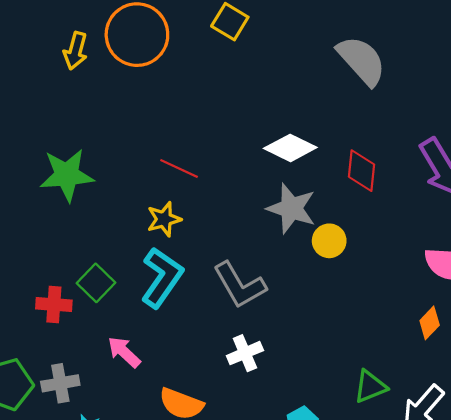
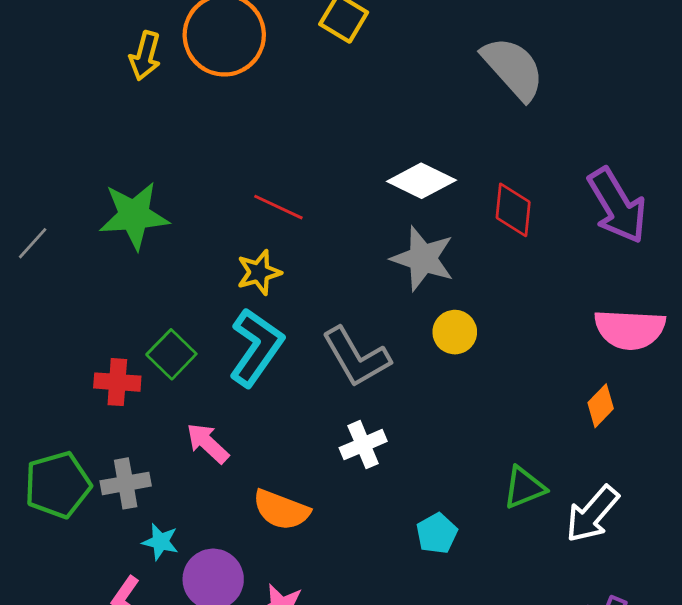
yellow circle: (329, 241) -> (455, 332), moved

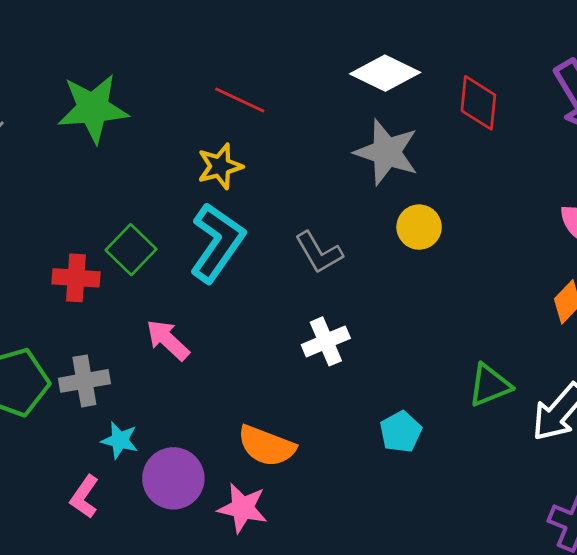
gray L-shape: (356, 357) -> (319, 252), size x0.7
orange semicircle: (281, 510) -> (267, 446), moved

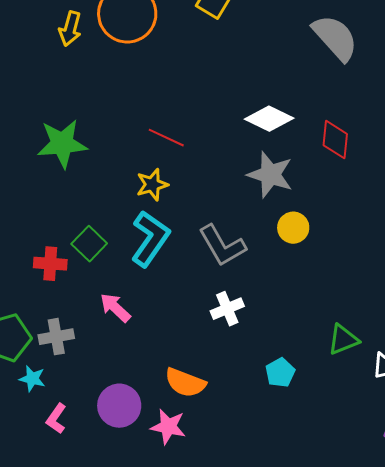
gray L-shape: (319, 252) -> (222, 246), size x1.4
cyan star: (120, 440) -> (32, 379), moved

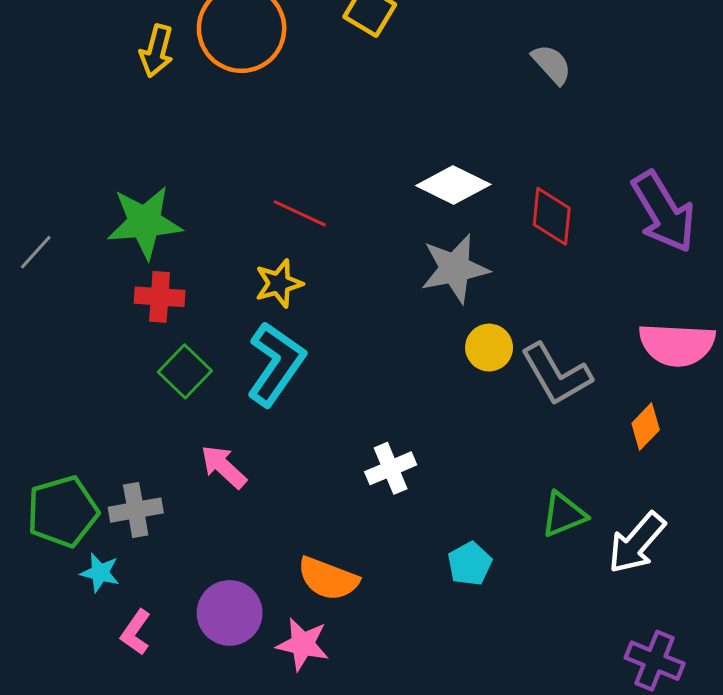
gray semicircle: (335, 38) -> (552, 64), size x0.6
gray star: (270, 175) -> (455, 269), turned -30
gray L-shape: (222, 246) -> (556, 374), moved
red cross: (50, 264) -> (160, 297), moved

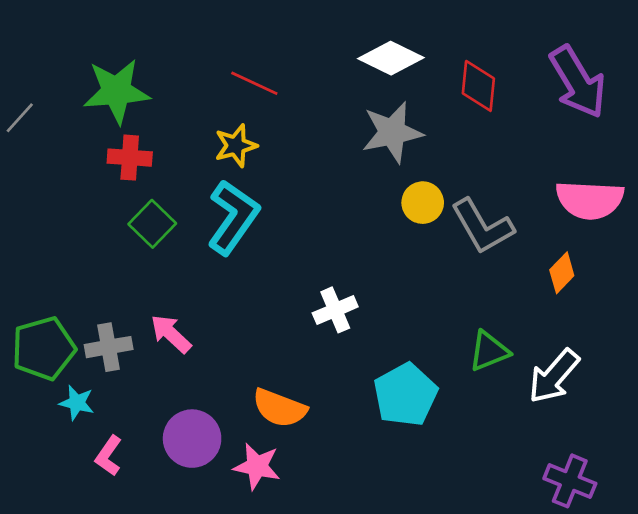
pink arrow: (224, 467) -> (171, 334), moved
cyan pentagon: (470, 564) -> (405, 395), size x1.6

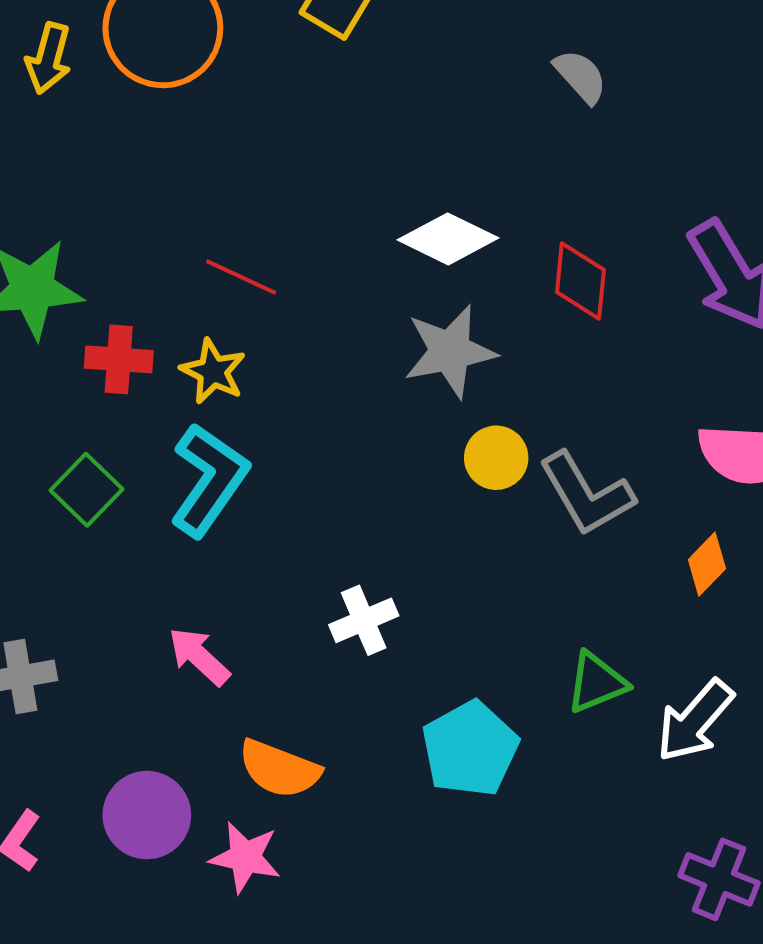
yellow star: (236, 146) -> (213, 371), turned -30
red cross: (130, 158) -> (119, 359), moved
pink arrow: (171, 334) -> (199, 656), moved

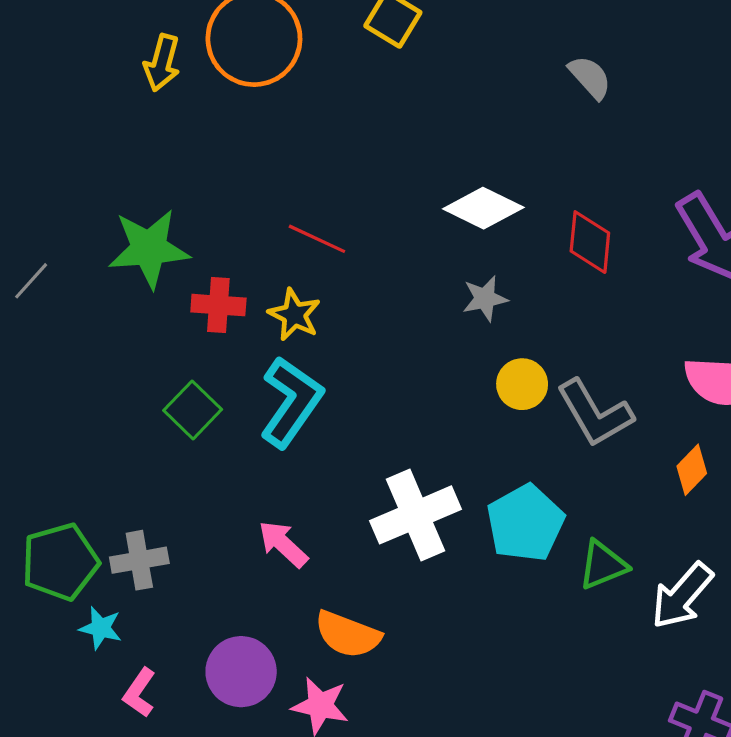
gray star: (450, 351) -> (485, 299), size x0.6
white cross: (364, 620) -> (415, 515), size x1.6
cyan pentagon: (470, 749) -> (525, 523), moved

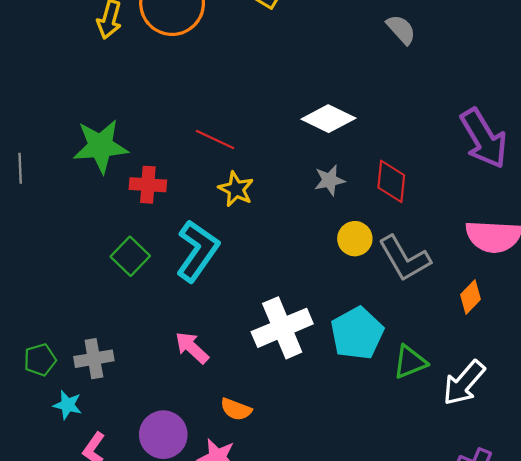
red diamond: (590, 242) -> (391, 181), moved
gray line: (31, 281) -> (20, 168), turned -44
yellow star: (294, 315) -> (236, 189), moved
green pentagon: (60, 562) -> (40, 360), size x0.6
orange semicircle: (348, 634) -> (236, 409), size x0.7

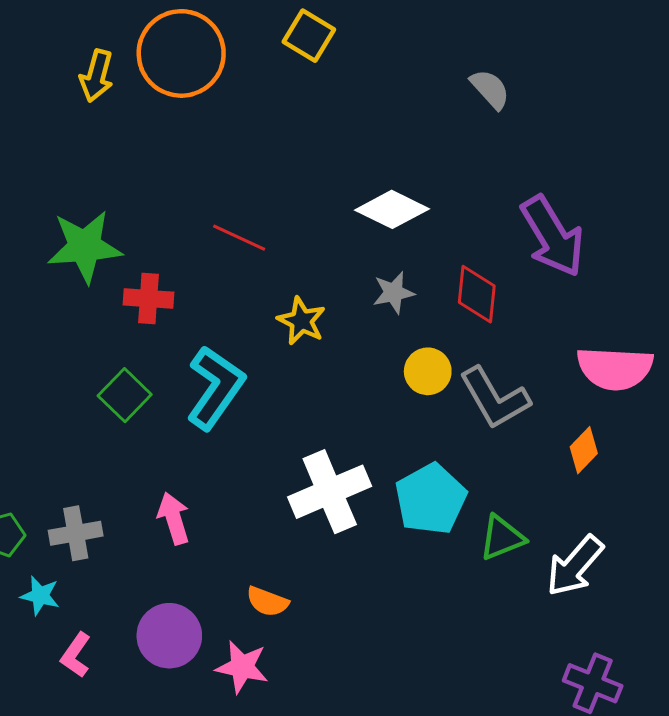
purple arrow: (484, 138) -> (552, 236), moved
yellow star: (236, 189) -> (301, 321), moved
pink arrow: (192, 348) -> (174, 518), moved, turned 30

